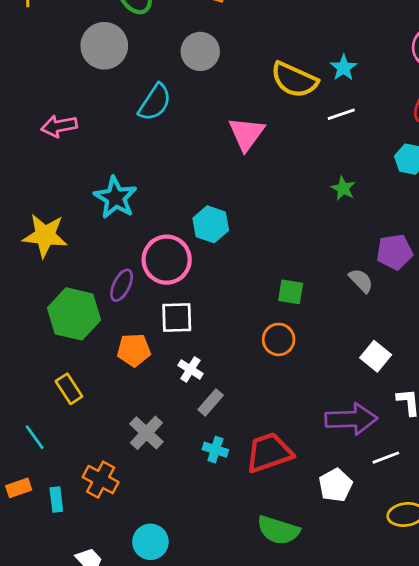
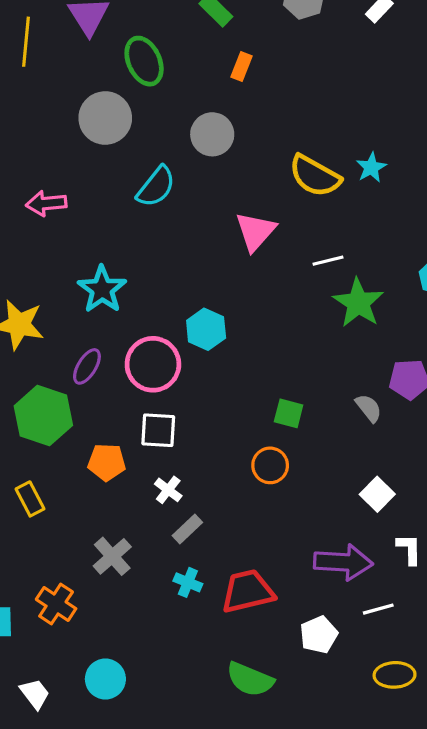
white line: (341, 114) -> (328, 261), moved
green star: (343, 188) -> (358, 303), size x1.8
purple ellipse: (122, 285) -> (87, 366), moved

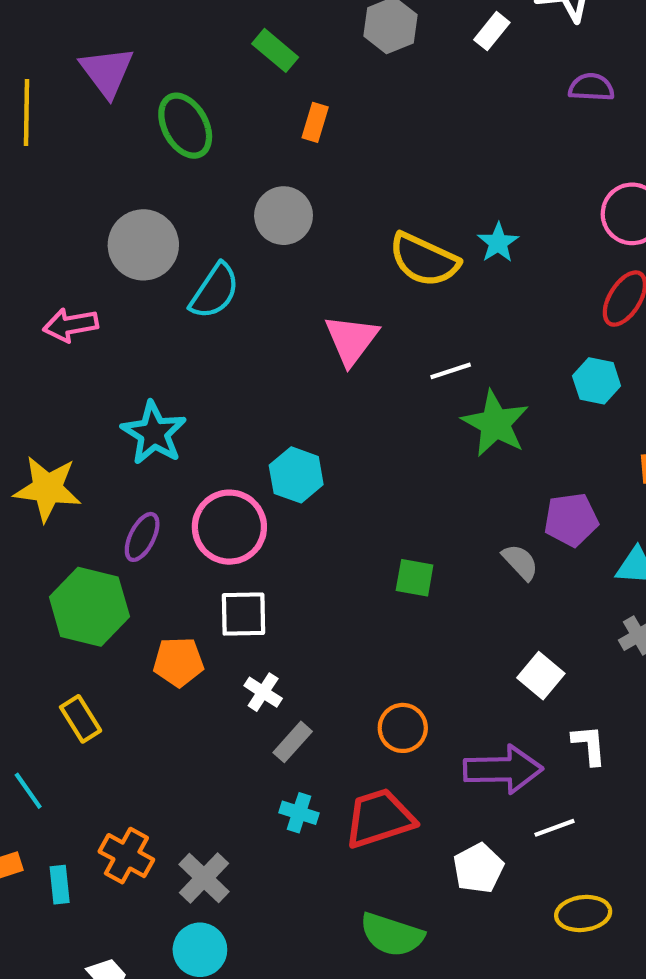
gray circle: (105, 118) -> (143, 245), moved
orange circle: (270, 465) -> (403, 728), moved
gray cross: (112, 556) -> (204, 878), moved

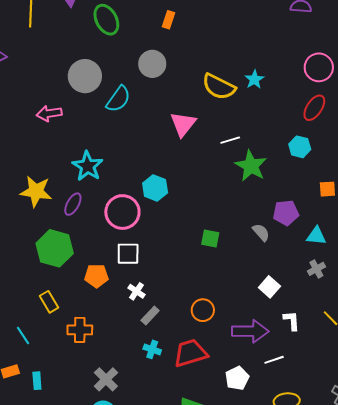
purple ellipse: (142, 537) -> (73, 204), moved
orange cross: (126, 856) -> (80, 330), moved, turned -30

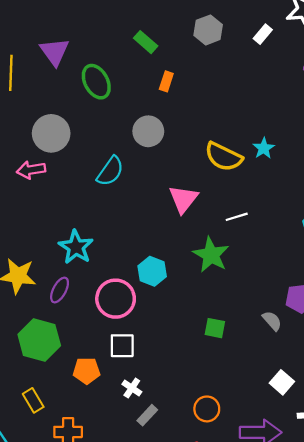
gray circle: (85, 76) -> (51, 133), moved
pink arrow: (49, 113) -> (31, 170), moved
green star: (251, 166) -> (211, 255), moved

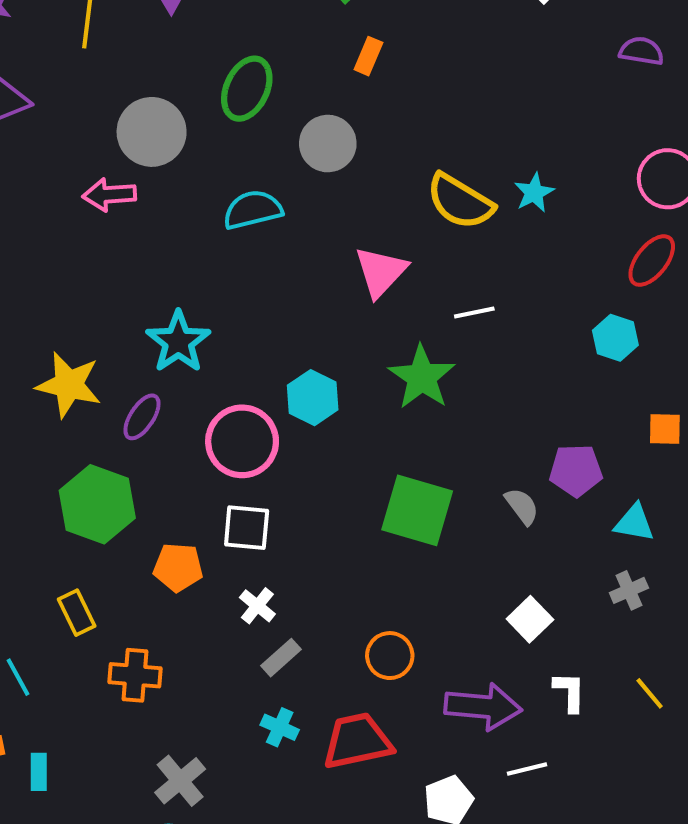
green ellipse: (96, 82) -> (247, 89), moved, turned 48
cyan semicircle: (110, 171) -> (253, 210), turned -144
green square: (215, 328) -> (417, 510), size x1.8

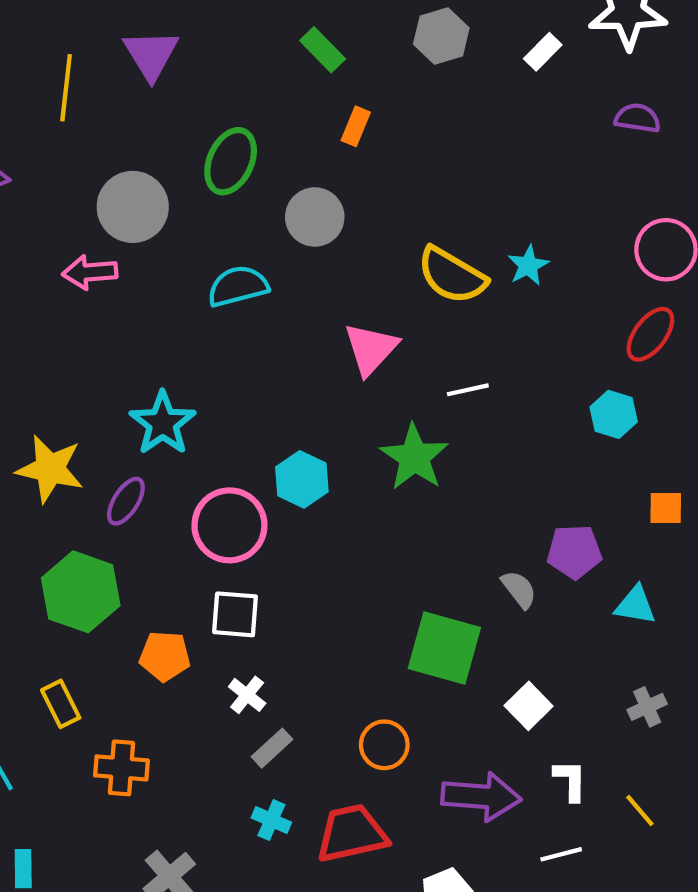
green square: (417, 510) -> (444, 648), moved
gray cross: (629, 590) -> (647, 707), moved
yellow line: (650, 693) -> (640, 811), moved
white line: (527, 769) -> (561, 854), moved

